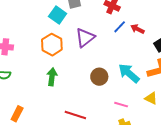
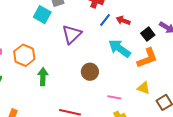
orange hexagon: (52, 45) -> (24, 55), moved
cyan arrow: (129, 73) -> (119, 48), moved

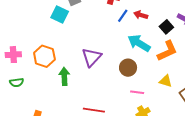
purple triangle: (72, 34) -> (92, 57), moved
brown circle: (90, 72) -> (128, 68), moved

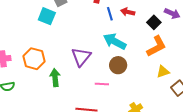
blue line: (123, 16) -> (110, 14), turned -48
cyan arrow: (139, 43) -> (115, 41), moved
yellow triangle: (166, 81) -> (163, 72), moved, turned -32
pink line: (137, 92) -> (102, 84), moved

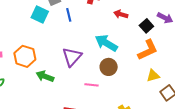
blue line: (110, 14) -> (69, 15), moved
green arrow: (55, 78) -> (45, 76), turned -66

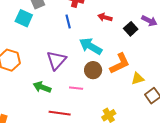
blue line: (69, 15) -> (68, 22), moved
orange L-shape: (148, 50) -> (120, 64), moved
green arrow: (45, 76) -> (42, 87), moved

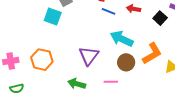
blue line: (68, 22) -> (109, 11), moved, turned -48

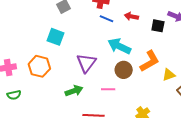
cyan square: (53, 16) -> (55, 37), moved
black square: (160, 18) -> (158, 26), turned -32
green arrow: (77, 84) -> (74, 91), turned 144

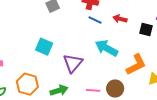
cyan square: (55, 37) -> (44, 47), moved
orange hexagon: (39, 66) -> (27, 84), moved
brown circle: (124, 70) -> (115, 89), moved

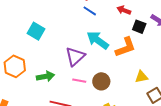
red arrow: (120, 19) -> (124, 10), moved
purple triangle: (73, 63) -> (75, 56), moved
orange L-shape: (136, 65) -> (125, 47), moved

